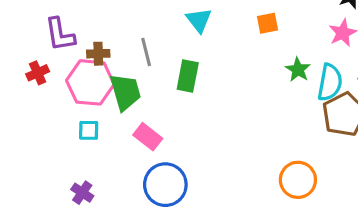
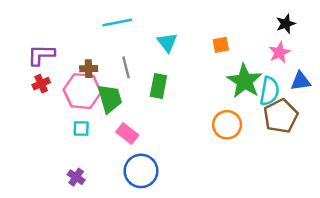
purple L-shape: (60, 34) -> (41, 55), moved, turned 100
green star: (298, 70) -> (245, 81), size x1.8
orange circle: (298, 180) -> (227, 125), moved

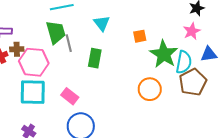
orange square: (221, 45) -> (140, 36), moved
brown cross: (89, 69) -> (17, 49), moved
green trapezoid: (110, 99) -> (56, 32), moved
cyan square: (81, 129) -> (33, 92), size x2.0

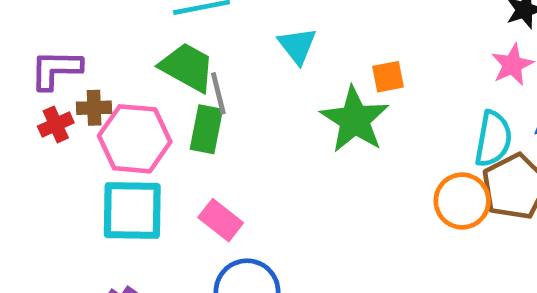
green trapezoid: (56, 32) -> (187, 67), turned -45
green star: (164, 54) -> (355, 120), moved
green rectangle: (95, 58) -> (206, 129), moved
orange circle: (150, 89) -> (462, 201), moved

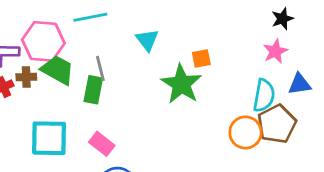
green trapezoid: (187, 67) -> (58, 70), moved
pink hexagon: (135, 139) -> (43, 41), moved

